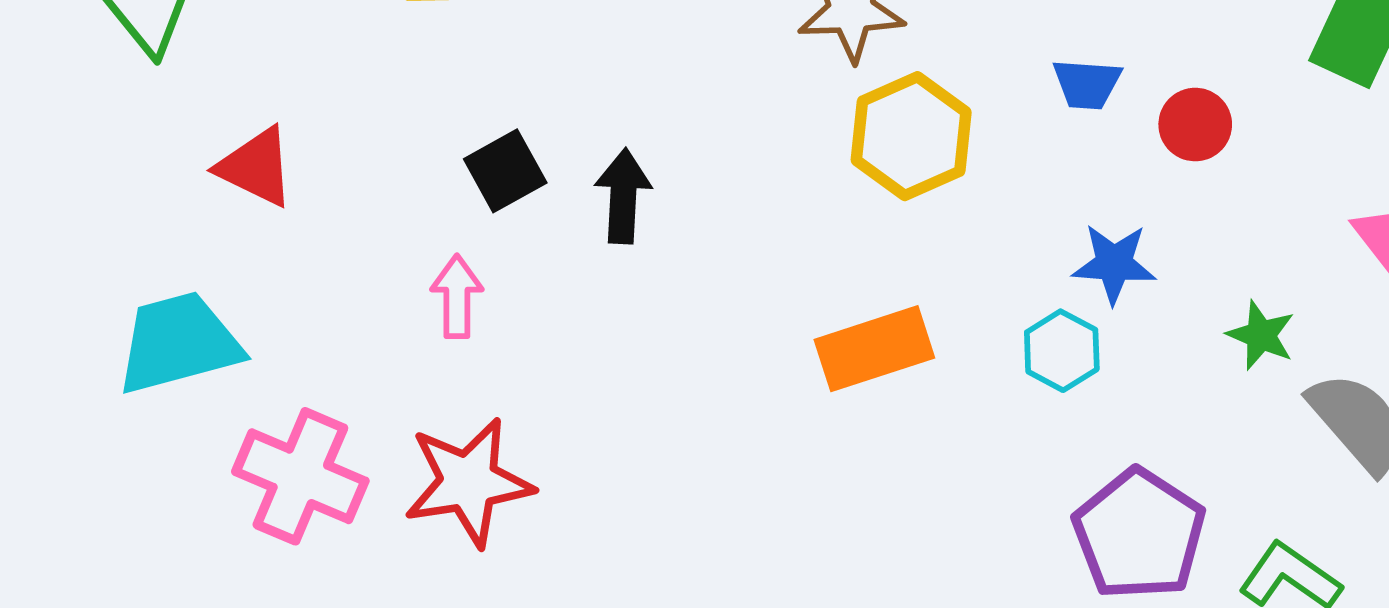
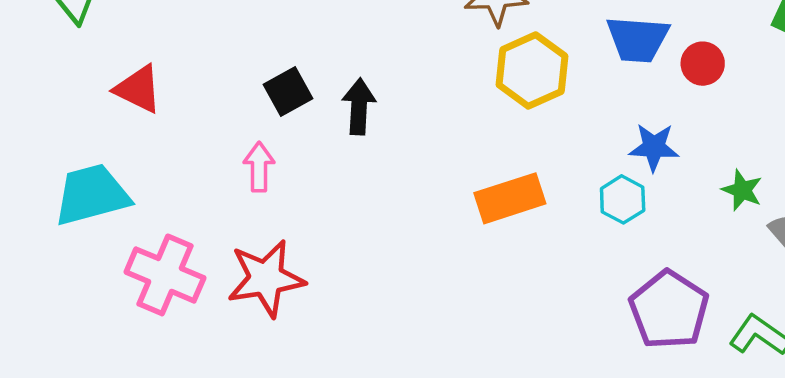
blue trapezoid: (1087, 84) -> (638, 39), size x1.5

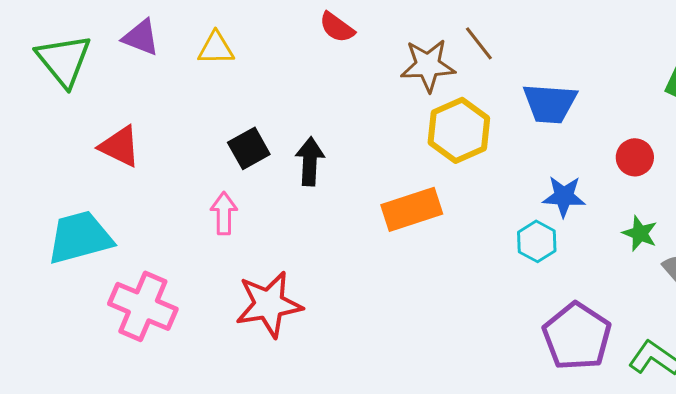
red circle: (703, 64) -> (635, 157), moved
orange rectangle: (510, 198) -> (412, 209), moved
red star: (266, 278) -> (269, 304), moved

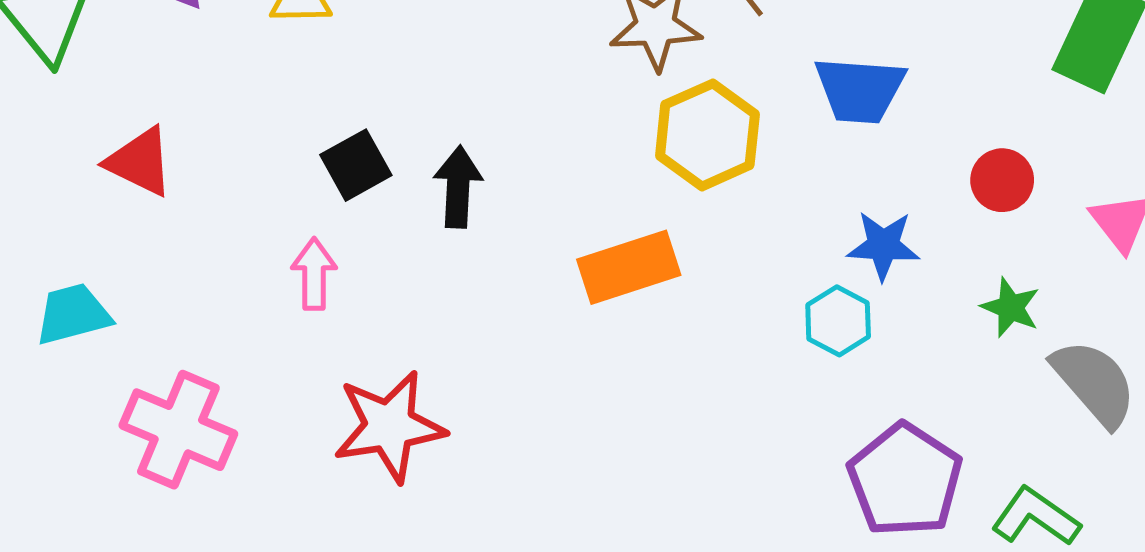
cyan trapezoid: (80, 237) -> (73, 314), size x0.7

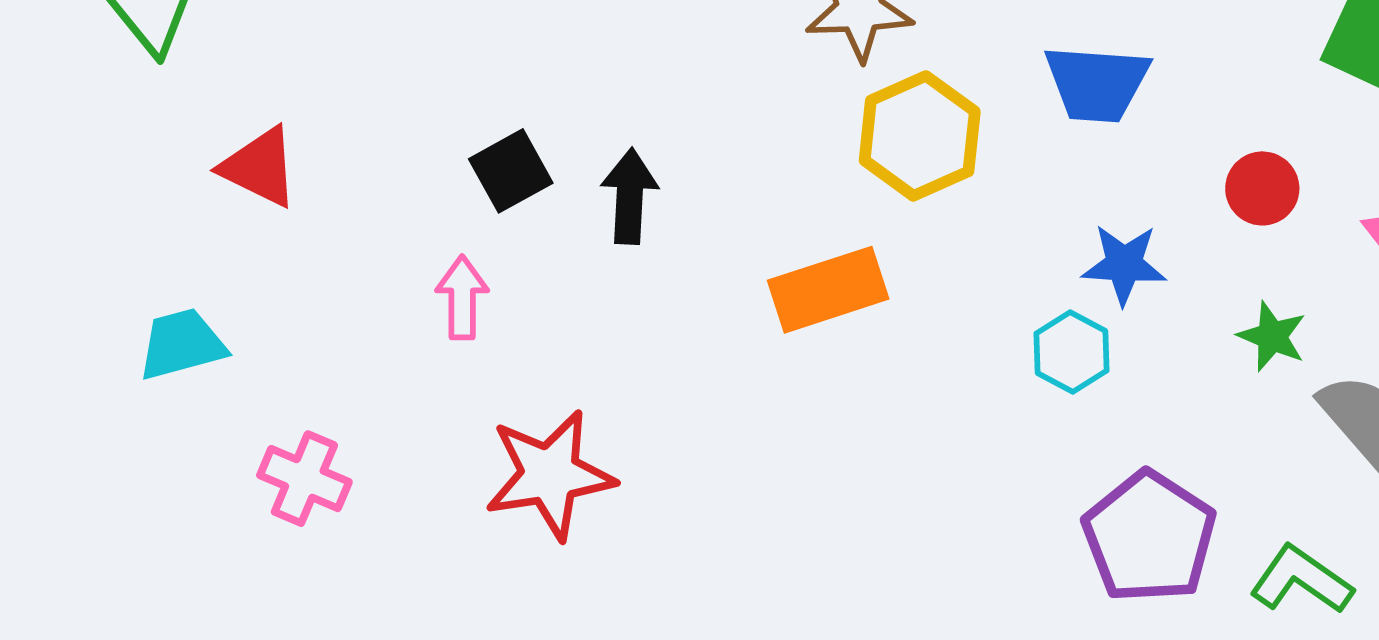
pink cross: (178, 430) -> (304, 479), size x0.7

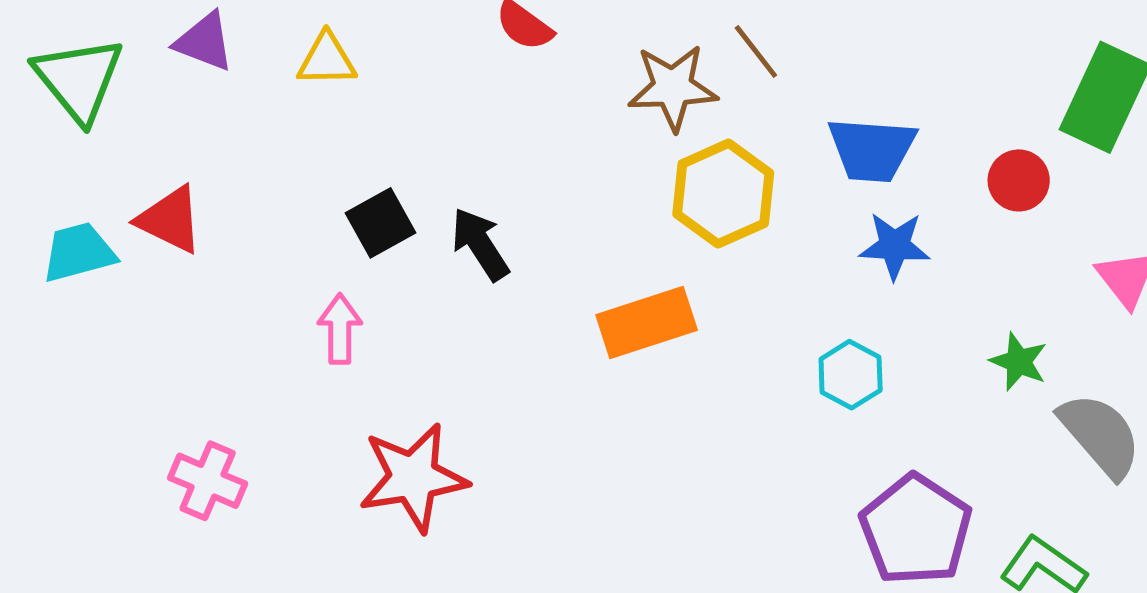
red circle: (1262, 188) -> (1019, 180), moved
black arrow: (630, 196) -> (480, 244), turned -36
blue star: (1124, 264) -> (895, 246), moved
cyan trapezoid: (182, 344) -> (79, 252), moved

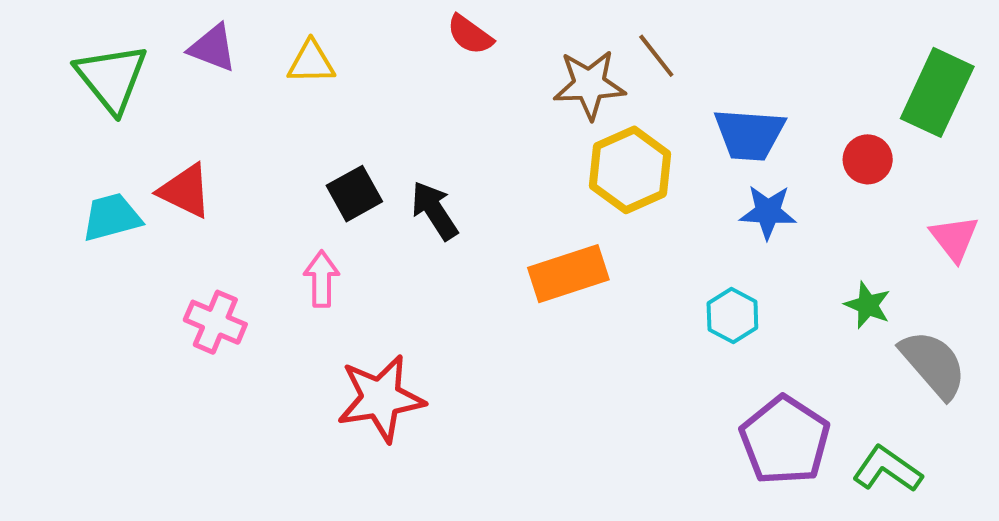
pink cross: (208, 481) -> (215, 322), moved

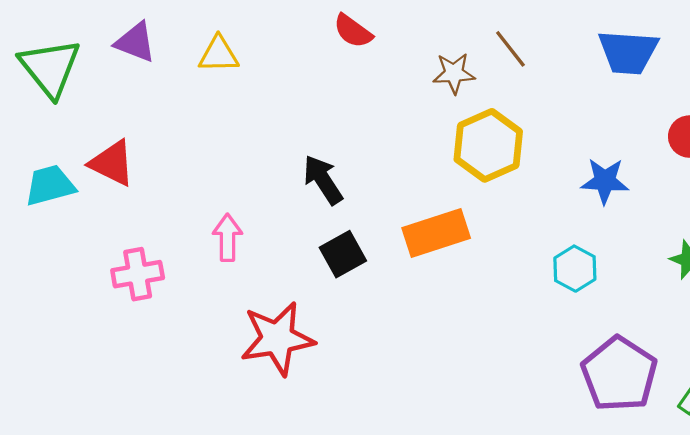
brown star: (589, 85) -> (454, 73), size x0.7
blue trapezoid: (749, 134) -> (628, 52), moved
black square: (354, 194) -> (343, 254), moved
pink cross: (215, 322) -> (138, 274), turned -33

